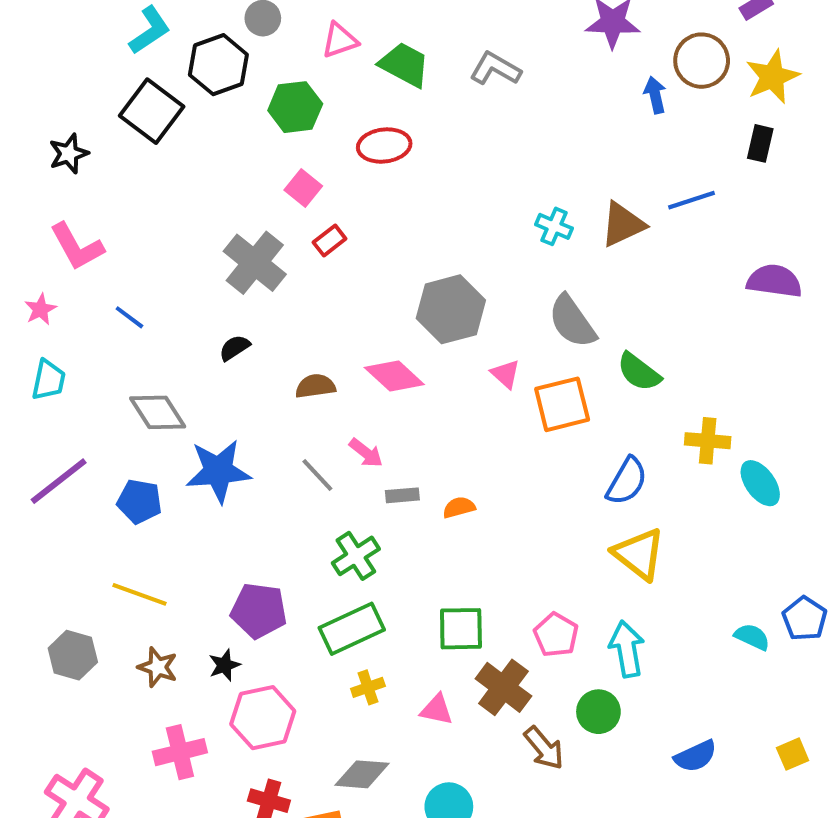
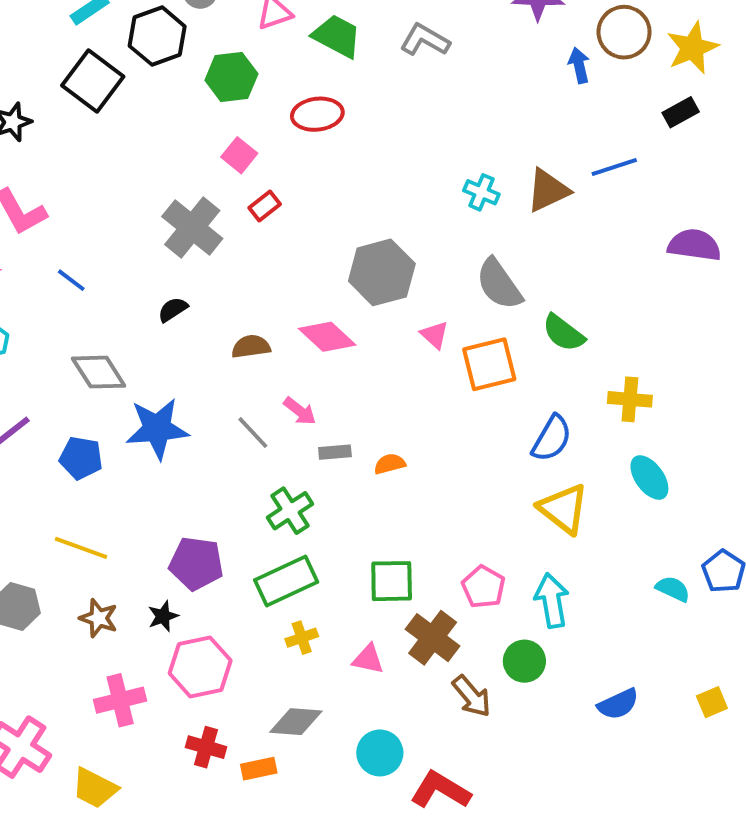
black rectangle: (760, 143) -> (681, 112), turned 48
cyan ellipse: (760, 483) -> (649, 478), moved

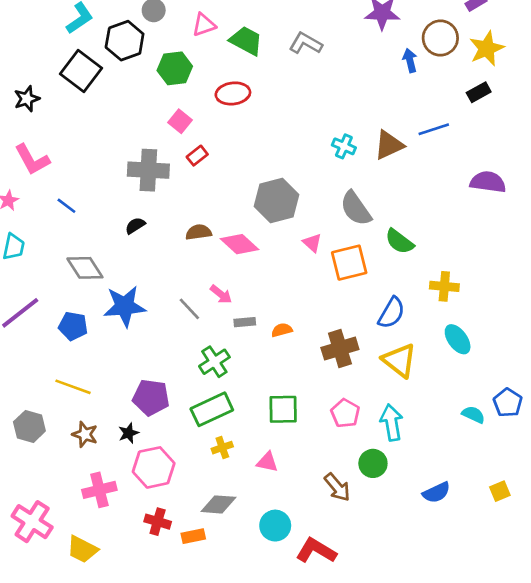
gray cross: (192, 227) -> (148, 170), turned -36
brown semicircle: (251, 347) -> (199, 232), moved
brown cross: (433, 638) -> (340, 349), moved, turned 36

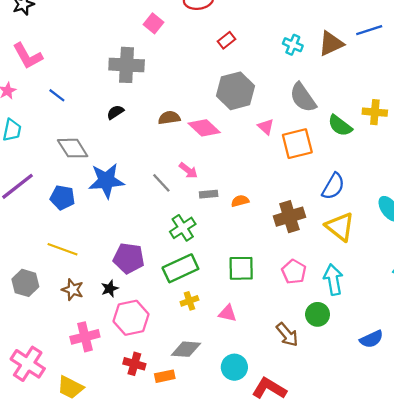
red rectangle: (197, 156) -> (227, 40), moved
yellow cross: (444, 286) -> (375, 112), moved

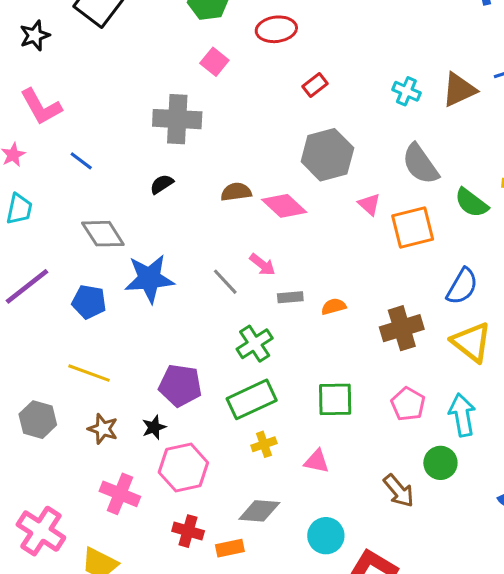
pink cross: (85, 337) -> (120, 494), turned 36

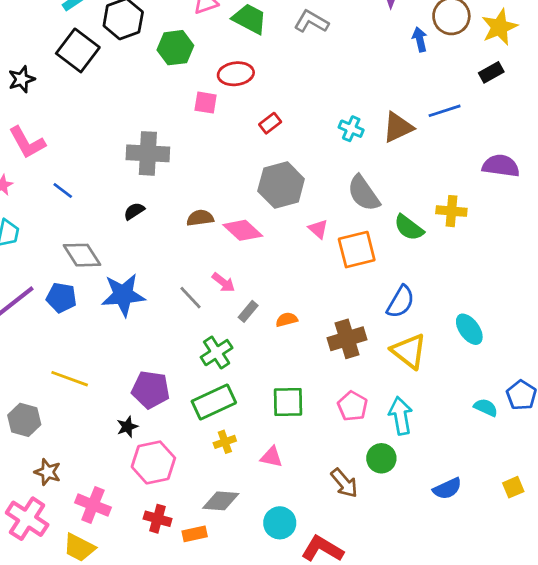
pink square: (214, 62) -> (206, 103), moved, turned -30
gray rectangle: (290, 297) -> (248, 311), turned -45
blue pentagon: (89, 302) -> (61, 298), moved
brown star: (103, 429) -> (48, 472), moved
pink cross: (120, 494) -> (93, 505), moved

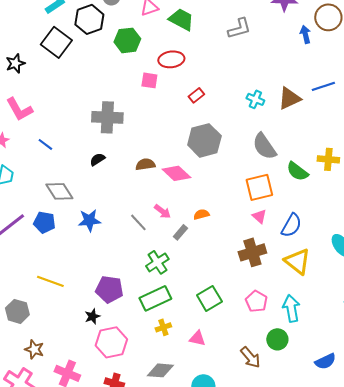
gray L-shape: (311, 22) -> (239, 28), moved, turned 135
pink triangle: (318, 229) -> (259, 216), moved
blue star: (123, 295) -> (89, 220), size x0.7
orange semicircle: (287, 320) -> (201, 214), moved
green square: (288, 402) -> (209, 298), turned -30

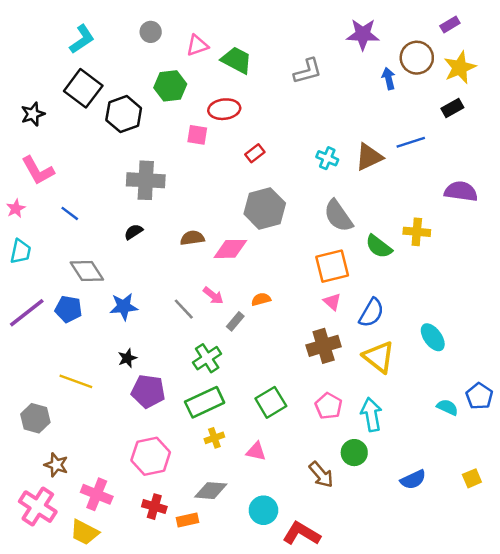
black hexagon: (89, 19) -> (124, 114), moved
pink diamond: (176, 173) -> (230, 249), turned -44
black star: (92, 316) -> (127, 358), moved

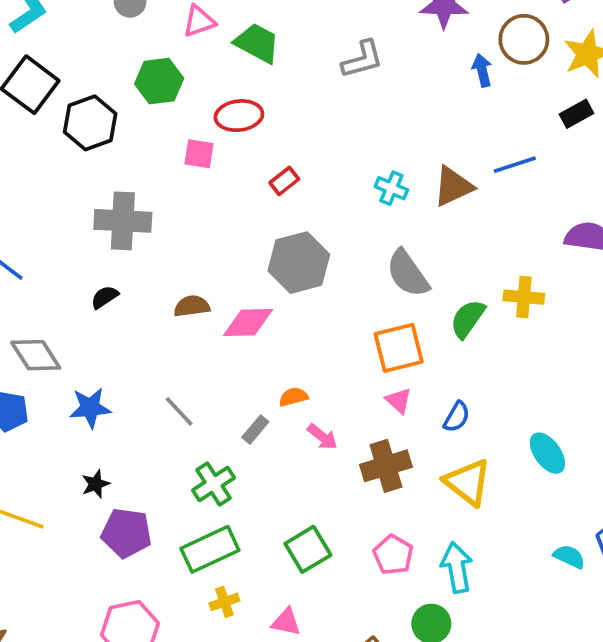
green semicircle: (379, 247) -> (468, 319), turned 88
pink arrow: (213, 296) -> (322, 437), moved
blue semicircle: (371, 313) -> (457, 417), size x0.7

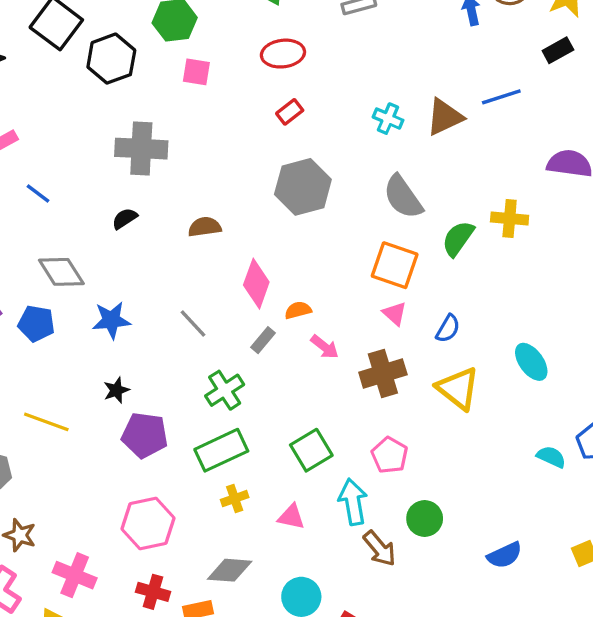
red ellipse: (239, 116) -> (283, 54), moved
pink square: (199, 154) -> (196, 72), moved
pink diamond: (248, 322) -> (256, 284), moved, turned -69
orange square: (399, 348) -> (395, 265), turned 33
cyan arrow: (457, 567) -> (353, 502), moved

